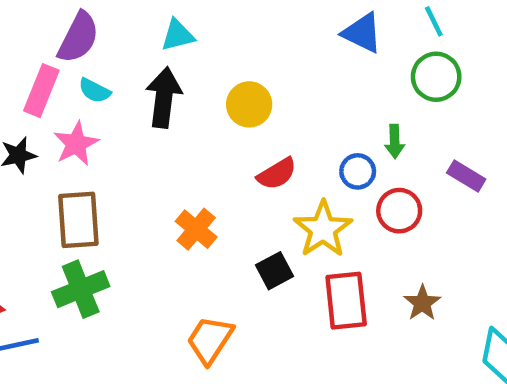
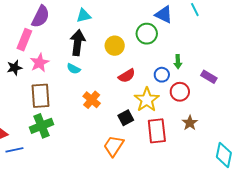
green circle: (436, 77) -> (147, 34), moved
cyan semicircle: (95, 91) -> (74, 69), moved
brown star: (422, 303) -> (190, 123), moved
orange trapezoid: (210, 340) -> (114, 146), moved

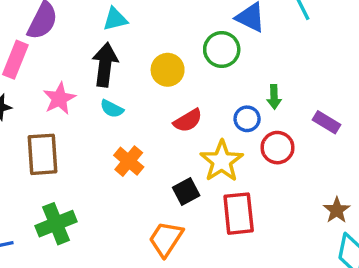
pink star: (39, 63) -> (59, 99), moved
cyan semicircle: (74, 69) -> (112, 109), moved
brown star: (190, 123) -> (337, 210), moved
green cross: (41, 126) -> (56, 224), moved

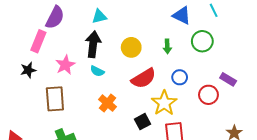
green circle: (222, 50) -> (202, 41), moved
green arrow: (274, 97) -> (167, 46), moved
red semicircle: (188, 121) -> (144, 78), size x1.4
red circle: (277, 148) -> (208, 95), moved

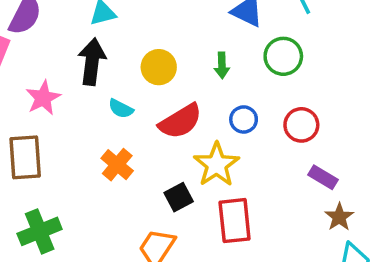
cyan semicircle: (97, 71) -> (121, 109), moved
purple rectangle: (228, 79) -> (323, 177), moved
red circle: (208, 95) -> (301, 125), moved

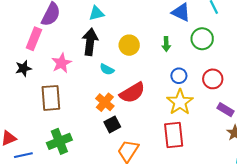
red semicircle: (180, 121) -> (132, 93), moved
yellow star: (216, 165) -> (180, 102), moved
black square: (179, 197) -> (112, 124), moved

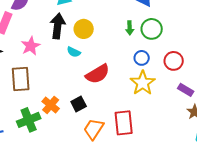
green circle: (202, 39) -> (152, 29), moved
yellow circle: (129, 45) -> (84, 29), moved
orange cross: (105, 102) -> (51, 105), moved
red rectangle: (174, 135) -> (124, 123), moved

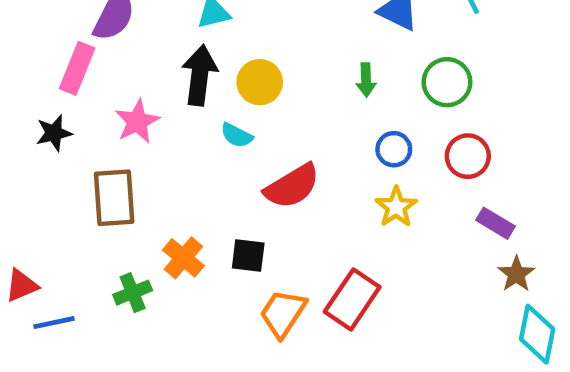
green circle: (152, 29) -> (447, 82), moved
yellow star: (143, 83) -> (396, 207), size x0.7
black square: (79, 104) -> (248, 256), turned 35
green cross: (29, 120) -> (133, 293), size x0.7
red rectangle: (124, 123) -> (352, 299), turned 40

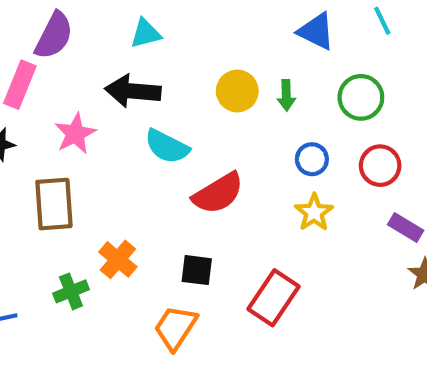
black arrow: (200, 75) -> (133, 91), turned -92
yellow circle: (260, 82) -> (237, 91), moved
cyan semicircle: (237, 135) -> (167, 146), size x1.5
black square: (248, 256) -> (197, 270), moved
orange trapezoid: (283, 313) -> (175, 328), moved

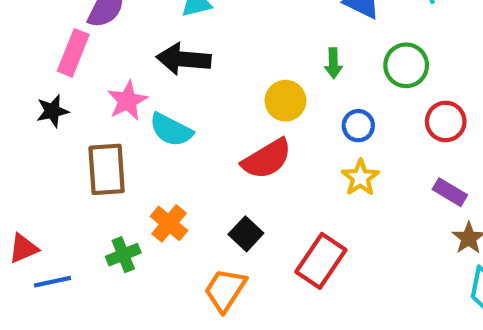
yellow circle: (237, 91) -> (285, 101), moved
cyan semicircle: (167, 146) -> (171, 130), moved
red circle: (380, 166) -> (446, 121), moved
black square: (197, 270) -> (246, 234), turned 36

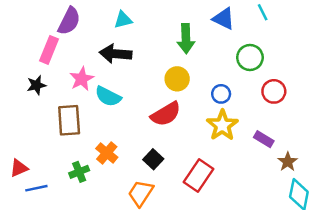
green arrow: (333, 63) -> (186, 39), moved, size x1.6
yellow star: (360, 178) -> (222, 125), size x1.4
purple rectangle: (450, 192) -> (264, 139), moved

